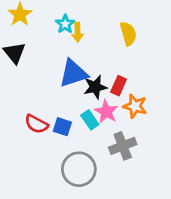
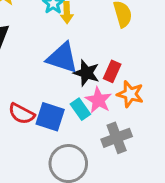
blue triangle: (73, 73) -> (62, 58), turned 36
black star: (95, 87) -> (86, 73), turned 30
blue square: (62, 127) -> (50, 117), size x1.4

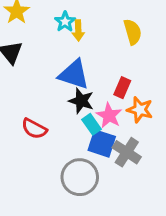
black star: (86, 73) -> (81, 101), moved
blue square: (50, 117) -> (102, 143), moved
gray cross: (117, 138) -> (127, 152), turned -36

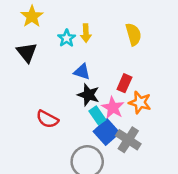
cyan star: (65, 22) -> (67, 38), moved
blue triangle: (74, 74) -> (82, 72), size x0.6
blue square: (102, 143) -> (106, 132), turned 30

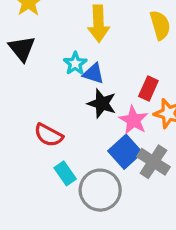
yellow arrow: (86, 33) -> (98, 24), size x1.5
cyan star: (67, 38) -> (75, 64), moved
cyan rectangle: (97, 115) -> (65, 173), moved

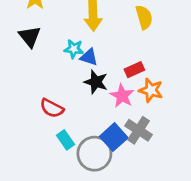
cyan star: (75, 64) -> (74, 49), turned -30
red rectangle: (148, 88) -> (134, 70), turned 42
blue square: (125, 152) -> (114, 137), moved

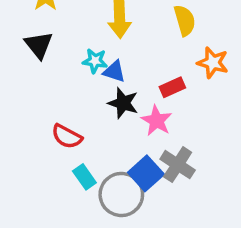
orange star: (151, 90) -> (213, 63), moved

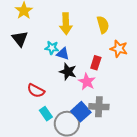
red rectangle: (172, 87) -> (96, 63), turned -48
gray cross: (178, 165) -> (99, 107), turned -30

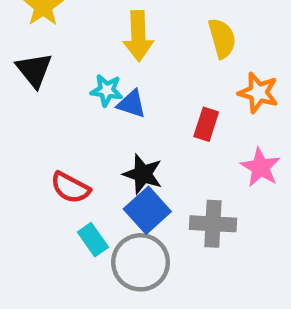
black star: (68, 72) -> (143, 174), moved
pink star: (87, 82) -> (260, 167), moved
blue square: (81, 112) -> (147, 210), moved

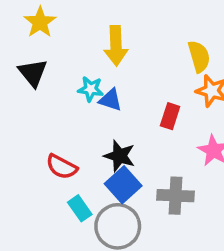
yellow semicircle: (222, 38) -> (199, 56), moved

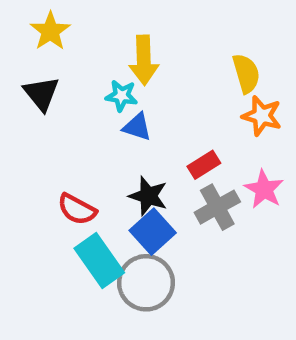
cyan star: (91, 89) -> (122, 96), moved
red rectangle: (170, 116) -> (204, 165), moved, turned 40
gray cross: (176, 196) -> (217, 207), moved, turned -32
cyan rectangle: (80, 208) -> (99, 261), size x1.6

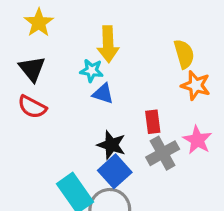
red rectangle: (204, 165) -> (153, 122), turned -65
red semicircle: (77, 209) -> (32, 107), moved

